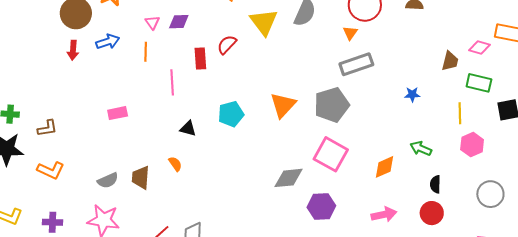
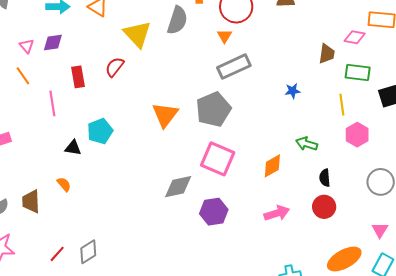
red semicircle: (227, 45) -> (115, 67), moved
orange line: (146, 52) -> (23, 76), turned -30
cyan pentagon: (231, 114) -> (100, 131), moved

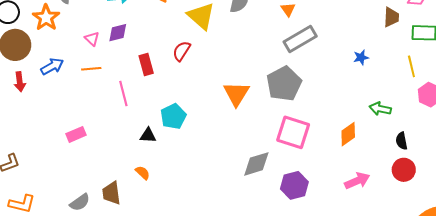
orange line: (23, 76) -> (91, 69), turned -54

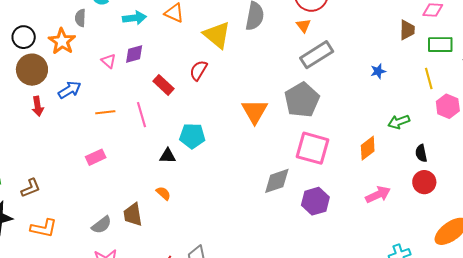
red rectangle: (146, 64) -> (163, 85), turned -30
orange line: (91, 69) -> (105, 112), moved
green arrow: (380, 109) -> (399, 122), turned -30
cyan pentagon: (173, 116) -> (192, 136), turned 30

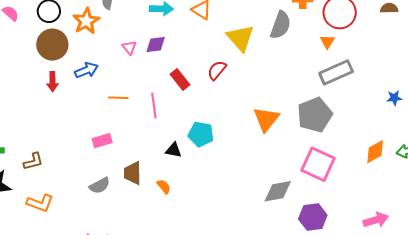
orange diamond: (368, 148) -> (375, 152), moved
brown trapezoid: (133, 215) -> (133, 173), moved
gray semicircle: (102, 225) -> (100, 186), moved

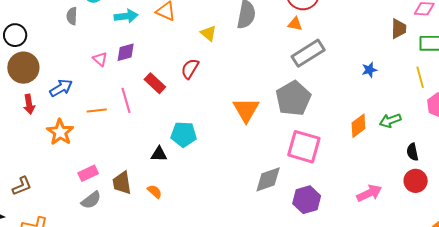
orange star: (86, 21) -> (60, 132), moved
yellow triangle: (240, 38) -> (208, 33), size x0.6
orange triangle: (327, 42) -> (295, 24), turned -42
pink line: (154, 106) -> (126, 100), moved
pink rectangle: (102, 141) -> (88, 173), moved

